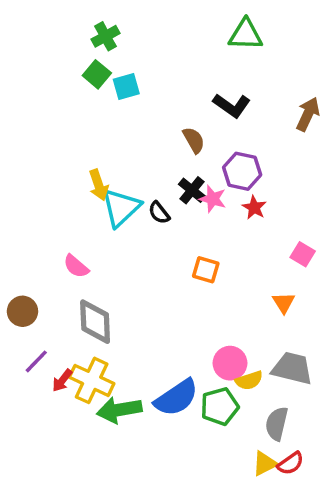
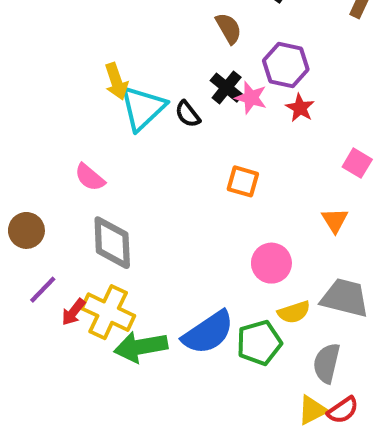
pink circle: (230, 363) -> (271, 263), moved

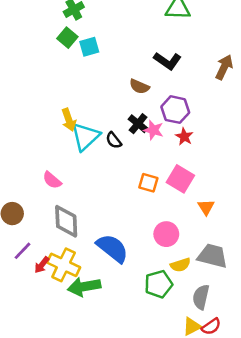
brown semicircle: (229, 28) -> (139, 86), turned 144
pink square: (357, 163) -> (180, 179), moved, size x1.5
blue semicircle: (208, 333) -> (112, 248), moved, turned -108

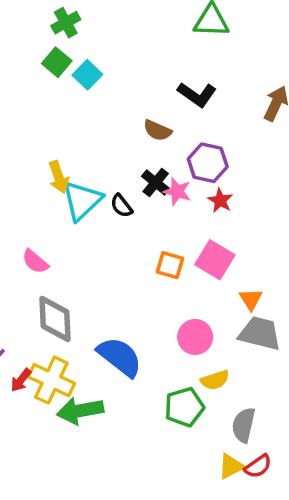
cyan square: (89, 47) -> (87, 75), turned -30
gray trapezoid: (212, 256) -> (260, 333), moved

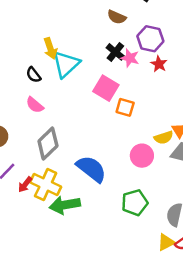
black semicircle: (121, 206) -> (34, 75), moved
pink square: (215, 260) -> (106, 88), moved
gray diamond: (55, 319) -> (48, 144), turned 48
yellow semicircle: (215, 380) -> (164, 138), moved

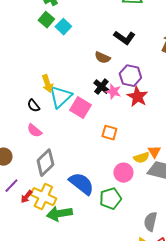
red star: (159, 64) -> (137, 97), size x1.5
pink square: (106, 88) -> (80, 108), moved
green pentagon: (135, 203) -> (110, 199), moved

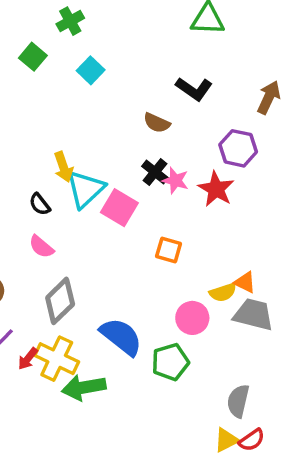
green square: (46, 20) -> (33, 57), moved
purple hexagon: (130, 76) -> (238, 148), moved
orange triangle: (154, 152) -> (245, 282), turned -32

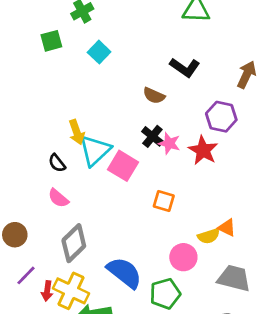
green square: (33, 57) -> (51, 41), turned 35
gray trapezoid: (253, 315) -> (234, 278), moved
red arrow: (28, 359) -> (47, 291), turned -30

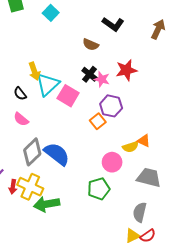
purple hexagon: (221, 117) -> (111, 106), moved
red star: (203, 150) -> (126, 70), moved, turned 30
orange square: (164, 201) -> (98, 121), turned 35
blue semicircle: (124, 273) -> (57, 154), moved

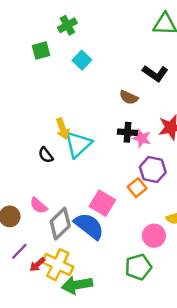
black cross: (90, 74) -> (128, 132), turned -35
pink square: (68, 96) -> (102, 203), moved
pink semicircle: (21, 119) -> (39, 206), moved
red arrow: (13, 187) -> (37, 265), turned 40

